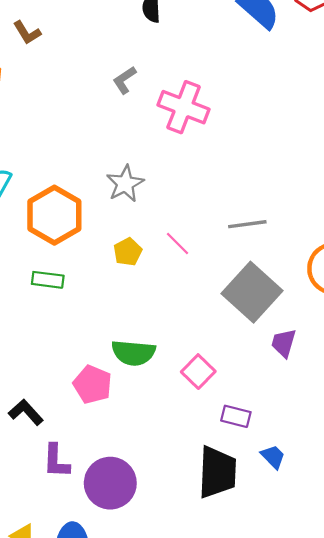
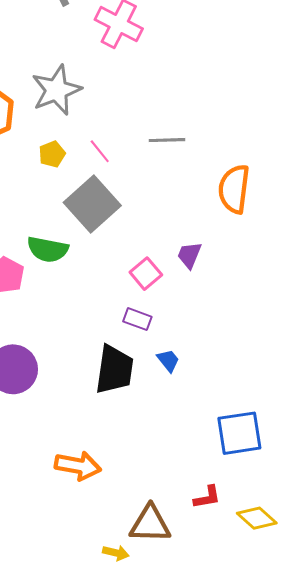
gray star: (125, 184) -> (56, 90), size x1.4
gray square: (252, 292) -> (92, 204), moved
pink square: (198, 372) -> (146, 274), moved

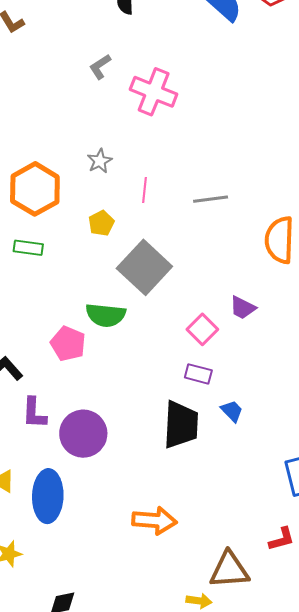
gray star: (56, 90) -> (100, 161), size x0.5
pink line: (100, 151) -> (144, 190), moved, turned 50
purple trapezoid: (189, 255) -> (243, 308), turned -80

